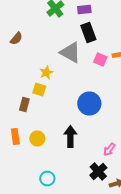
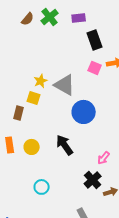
black rectangle: (88, 32) -> (95, 40), moved
brown semicircle: (16, 38) -> (28, 19), moved
gray triangle: (70, 52) -> (65, 85), moved
black arrow: (70, 136) -> (65, 145), turned -35

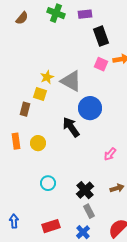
green cross: (50, 17) -> (56, 13), turned -30
brown semicircle: (28, 19) -> (22, 18), moved
black arrow: (65, 145) -> (71, 127), moved
black cross: (93, 180) -> (85, 190), moved

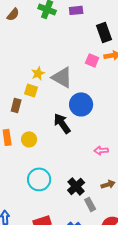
black rectangle: (101, 36) -> (104, 32), moved
pink arrow: (110, 154) -> (101, 150), turned 48
cyan circle: (48, 183) -> (39, 179), size x1.5
gray rectangle: (89, 211) -> (90, 204), moved

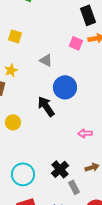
yellow star: (38, 73) -> (11, 70), moved
gray triangle: (62, 77) -> (46, 60), size x0.6
yellow square: (31, 90) -> (15, 36), moved
cyan circle: (39, 179) -> (23, 174), moved

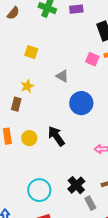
black arrow: (46, 106) -> (56, 136), moved

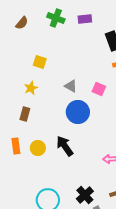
pink square: (92, 59) -> (99, 89), moved
yellow star: (27, 86) -> (31, 88), moved
blue circle: (81, 103) -> (78, 112), moved

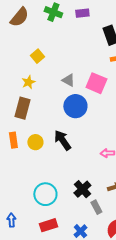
brown semicircle: (22, 23) -> (19, 17), size x1.5
yellow square: (40, 62) -> (37, 56), turned 32
pink square: (99, 89) -> (96, 83), size x1.5
brown rectangle: (25, 114) -> (22, 108), size x1.5

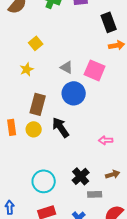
brown rectangle: (22, 108) -> (38, 104), moved
gray rectangle: (96, 207) -> (95, 194), turned -64

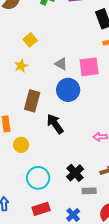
pink square: (95, 70) -> (89, 67), turned -30
yellow circle: (34, 129) -> (21, 145), moved

